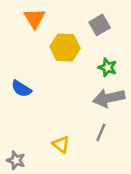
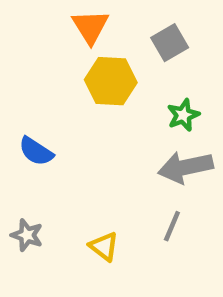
orange triangle: (35, 18) -> (90, 27), moved
green star: (108, 67) -> (183, 115), turned 30
gray star: (16, 160) -> (27, 235), moved

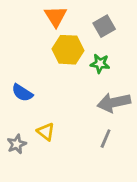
green star: (183, 115) -> (100, 64), moved, turned 30
gray star: (27, 235) -> (17, 144), turned 30
yellow triangle: (104, 246) -> (46, 132), moved

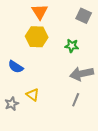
gray square: (104, 26) -> (84, 16), moved, turned -35
yellow hexagon: (68, 50) -> (37, 37), moved

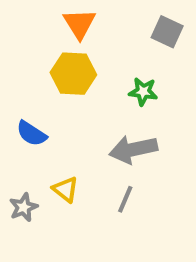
gray arrow: (82, 74) -> (133, 149), moved
gray line: (76, 100) -> (125, 199), moved

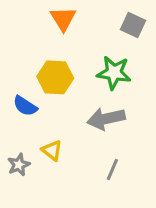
yellow hexagon: (73, 74) -> (55, 77), moved
green star: (143, 92) -> (114, 73), size x1.5
gray line: (125, 199) -> (112, 169), moved

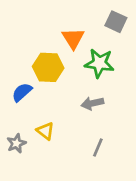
orange triangle: (63, 19) -> (73, 38), moved
blue semicircle: (25, 106) -> (22, 92), turned 105
gray arrow: (106, 119) -> (92, 103), size x0.7

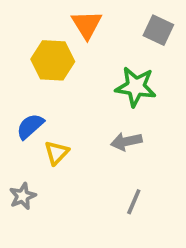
orange triangle: (73, 38) -> (87, 25), moved
yellow hexagon: (48, 67) -> (53, 60), moved
yellow triangle: (45, 131) -> (57, 153), moved, turned 36

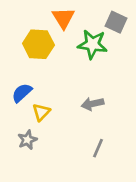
green star: (136, 87) -> (92, 44), moved
gray star: (23, 196) -> (27, 140), moved

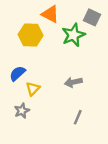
orange triangle: (63, 18) -> (50, 14), turned -30
green star: (92, 44) -> (73, 35), turned -30

